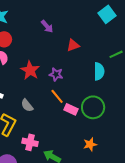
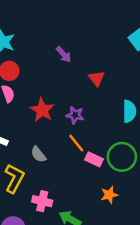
red triangle: (73, 45) -> (97, 78), turned -48
orange star: (90, 144) -> (109, 195), moved

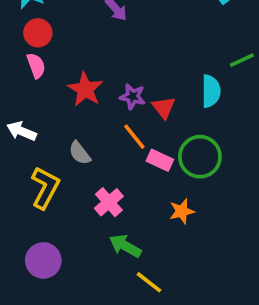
red triangle: (97, 78) -> (164, 107), moved
pink cross: (42, 201) -> (109, 202), moved, turned 36

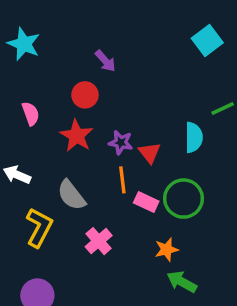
red circle: (38, 33) -> (85, 95), moved
orange line: (134, 137) -> (122, 180), turned 32
gray semicircle: (80, 153) -> (71, 195), size x1.4
green arrow: (125, 246) -> (182, 282), moved

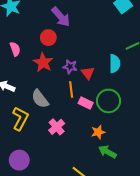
purple arrow: (105, 61) -> (61, 17), size x1.5

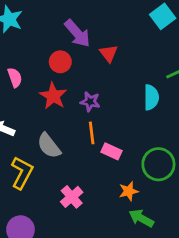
red triangle: (88, 73) -> (109, 53), moved
green circle: (109, 101) -> (158, 164), moved
pink cross: (57, 127) -> (72, 197), moved

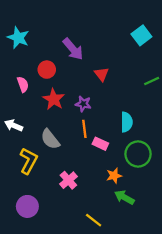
red triangle: (109, 53) -> (102, 74), moved
red circle: (60, 62) -> (47, 70), moved
cyan semicircle: (151, 97) -> (127, 122), moved

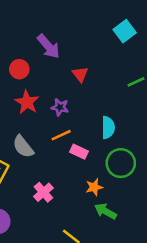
orange line: (84, 129) -> (61, 135), turned 72

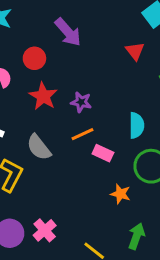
red triangle: (80, 74) -> (135, 51), moved
orange star: (94, 187) -> (120, 194), turned 30
pink cross: (43, 192) -> (45, 230), moved
green arrow: (106, 211) -> (136, 236), moved, turned 80

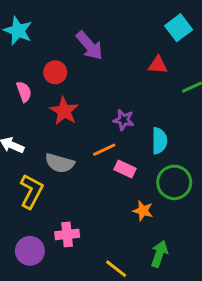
red triangle: (135, 51) -> (158, 65), turned -48
purple star: (81, 102) -> (124, 120), moved
gray semicircle: (39, 147) -> (60, 163), turned -36
pink cross: (45, 230) -> (67, 234), moved, turned 35

